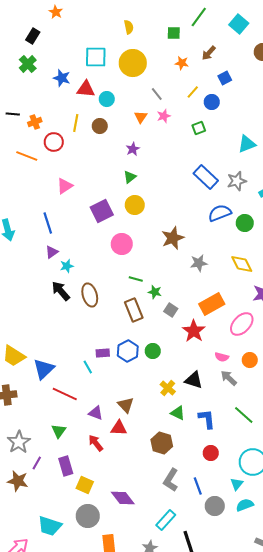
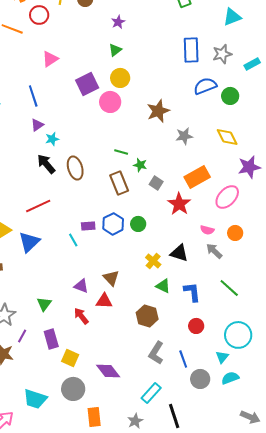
blue rectangle: (206, 177) -> (191, 50), turned 45
pink circle: (122, 244) -> (110, 102), moved
red line: (65, 394) -> (38, 206), moved, turned -50

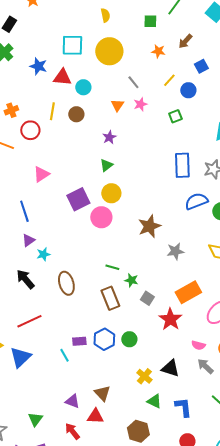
black arrow: (46, 164) -> (25, 279), moved

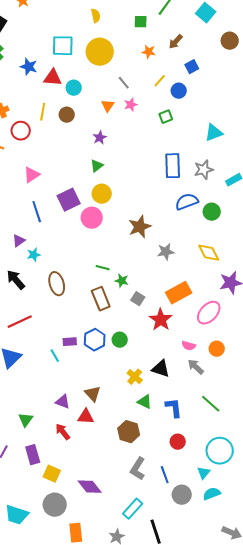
blue line: (24, 211) -> (37, 212), moved

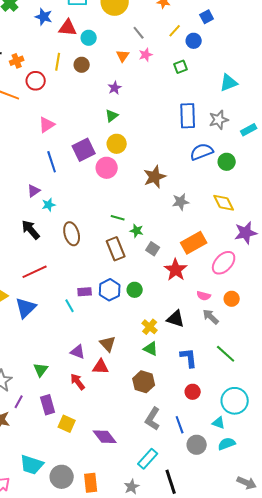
green triangle: (145, 402) -> (151, 349), moved
cyan triangle: (204, 473) -> (219, 423), turned -48
gray circle: (55, 505) -> (62, 477), moved

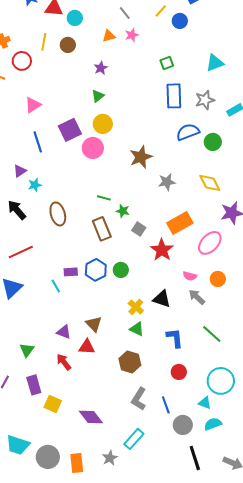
orange triangle: (123, 56) -> (109, 36), turned 40
green square: (181, 67) -> (167, 63), moved
black line: (171, 482) -> (195, 458), moved
gray star: (132, 487) -> (110, 458), moved

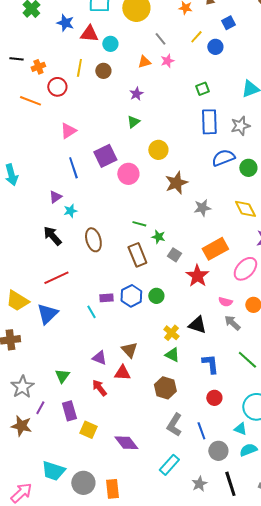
yellow circle: (103, 124) -> (158, 150), moved
gray star: (110, 458) -> (199, 484), moved

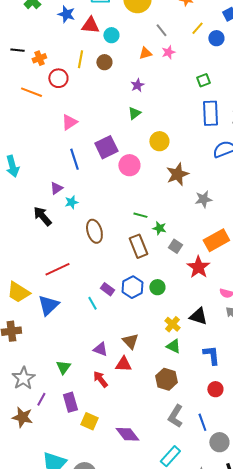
black arrow: (52, 236) -> (42, 216), moved
purple rectangle: (106, 298) -> (107, 289), turned 40

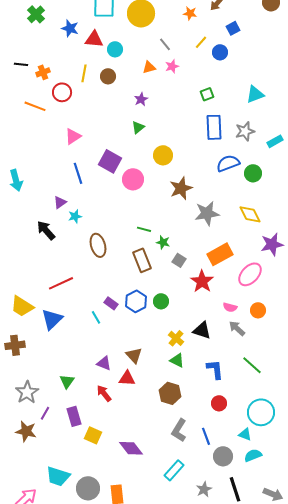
purple square: (106, 147) -> (110, 161), turned -35
gray star: (203, 199) -> (207, 213), size x1.4

